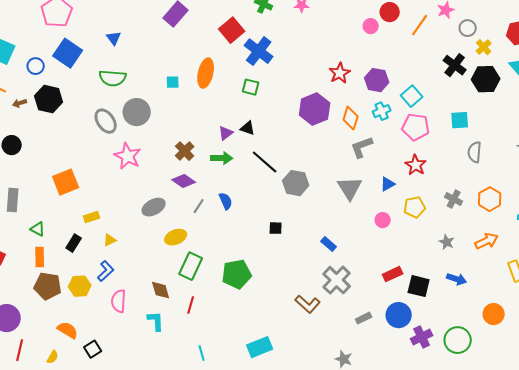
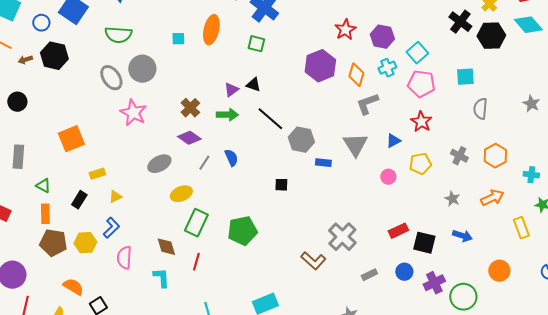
blue rectangle: (329, 244) -> (323, 163), moved, turned -35
blue circle: (399, 315) -> (404, 272), size x0.7
purple cross: (422, 337) -> (434, 283), moved

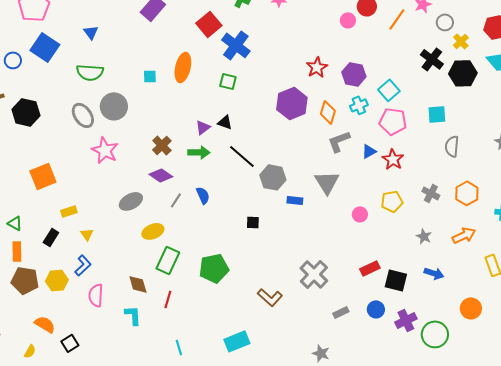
black hexagon: (54, 56) -> (26, 112), moved
blue triangle: (393, 141) -> (369, 151), moved
yellow triangle: (115, 197) -> (87, 234), turned -40
brown L-shape: (313, 261) -> (270, 297), moved

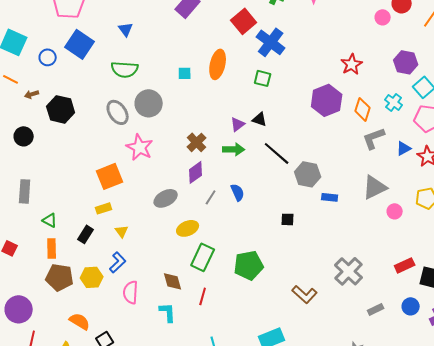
purple hexagon: (354, 74) -> (406, 62), moved
cyan cross: (359, 105) -> (394, 102), turned -30
purple diamond: (161, 175) -> (196, 172), turned -70
orange square: (43, 176) -> (110, 176), moved
gray triangle: (327, 182) -> (375, 187), moved, turned 36

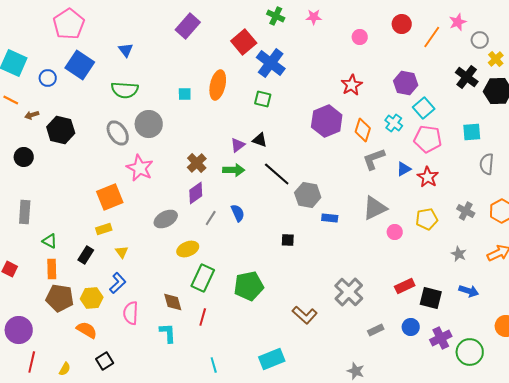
pink circle: (383, 17) -> (360, 37), moved
orange semicircle: (80, 321) -> (87, 330), moved

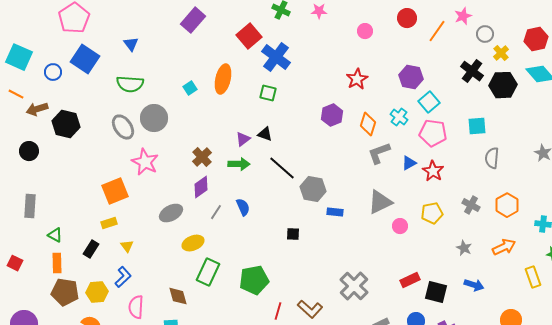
cyan square: (185, 94) -> (190, 88), turned -32
brown arrow: (32, 115) -> (37, 109), size x1.5
purple hexagon: (327, 121) -> (332, 115), size x0.7
red line: (203, 317) -> (278, 311), moved

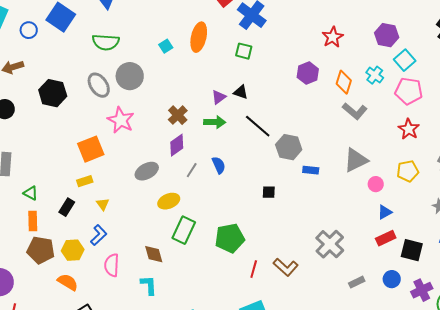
black hexagon: (66, 124) -> (53, 93), moved
gray L-shape: (379, 153) -> (355, 111), turned -120
blue triangle: (409, 163) -> (385, 212), moved

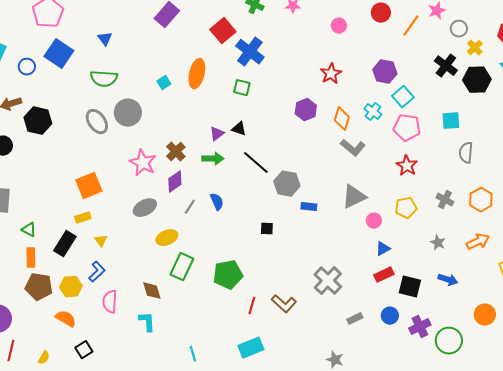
black hexagon: (53, 93) -> (38, 121), moved
pink star: (121, 120) -> (143, 163), moved
black rectangle: (67, 207) -> (65, 244), size x1.4

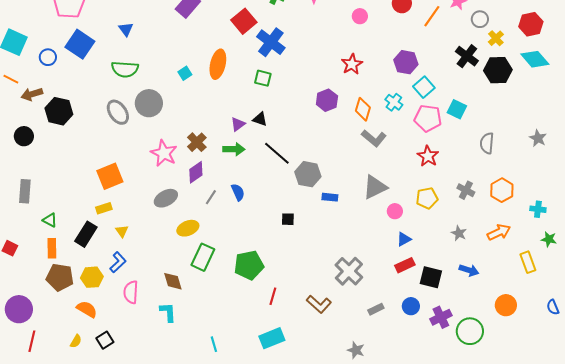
cyan square: (451, 121) -> (457, 109), moved, turned 30
brown L-shape: (284, 304) -> (319, 304), moved
yellow semicircle: (44, 358) -> (76, 341), moved

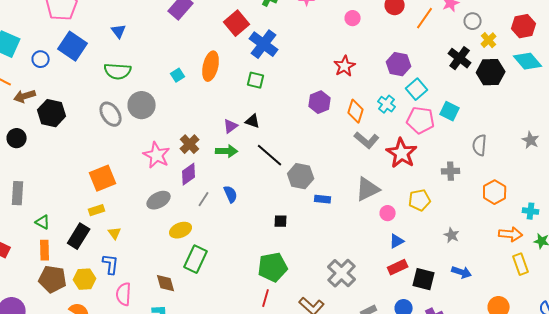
red star: (428, 156) -> (402, 153), moved, size x1.4
gray cross: (466, 190) -> (451, 171), moved, turned -30
orange arrow: (499, 232) -> (511, 234), moved, turned 30
blue L-shape: (118, 262) -> (111, 264), turned -40
green pentagon: (249, 265) -> (273, 267), moved

